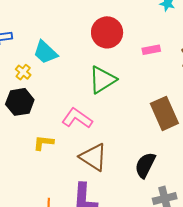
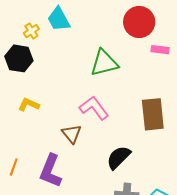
red circle: (107, 32) -> (139, 22), moved
pink L-shape: (77, 118) -> (94, 108), moved
brown triangle: (93, 157) -> (72, 134), size x0.7

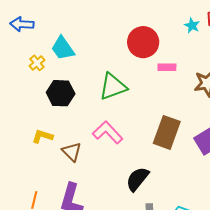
black hexagon: (19, 58) -> (61, 93), moved
brown rectangle: (153, 114) -> (167, 132), turned 32
brown triangle: (72, 134) -> (72, 152), moved

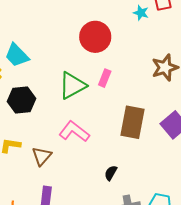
pink rectangle: (167, 67) -> (105, 78), moved, turned -60
brown triangle: (72, 152) -> (42, 156), turned 35
black semicircle: (137, 179) -> (111, 173), size x0.6

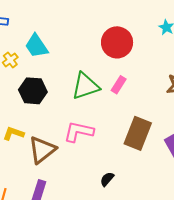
pink L-shape: (74, 132) -> (79, 132), turned -36
brown triangle: (42, 156) -> (42, 150), size x1.4

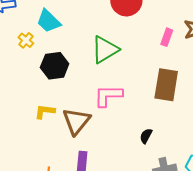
pink rectangle: (119, 85) -> (167, 37), moved

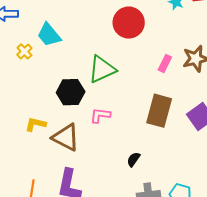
black hexagon: (55, 66) -> (71, 92), moved
pink L-shape: (108, 96) -> (100, 115), size x0.7
brown triangle: (76, 121) -> (66, 137), turned -48

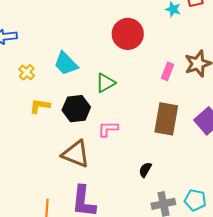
cyan trapezoid: (49, 35) -> (66, 64), moved
green triangle: (102, 69) -> (105, 83), size x0.7
yellow L-shape: (35, 124) -> (40, 106), moved

